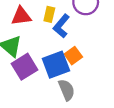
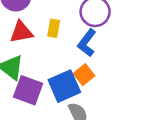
blue L-shape: (61, 26) -> (87, 43), moved
purple square: (25, 67) -> (28, 90), turned -35

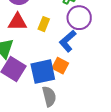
orange square: (84, 75) -> (60, 66), turned -35

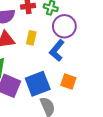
orange square: (60, 66) -> (68, 82), moved

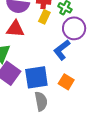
yellow rectangle: (31, 38) -> (44, 17), moved

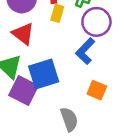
red triangle: (15, 29) -> (23, 34), turned 42
blue square: (36, 77) -> (44, 74), moved

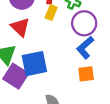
blue L-shape: (85, 51) -> (85, 47), moved
orange square: (97, 90) -> (86, 74), moved, turned -35

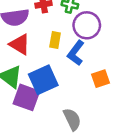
yellow rectangle: (51, 13) -> (55, 40), moved
blue L-shape: (85, 47) -> (76, 53), moved

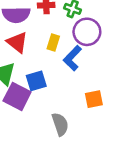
orange square: (101, 79) -> (94, 99), moved
blue square: (43, 80) -> (36, 81), size x0.7

